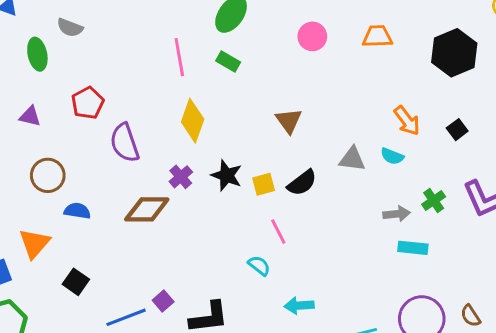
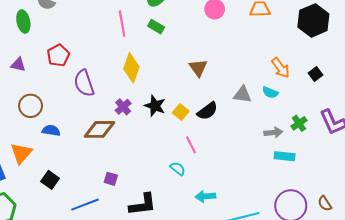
yellow square: (264, 184) -> (181, 112), turned -35
purple square: (163, 301) -> (111, 179), moved, turned -32

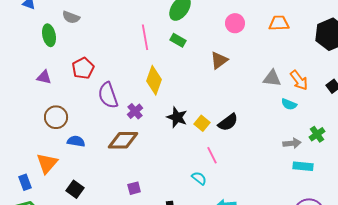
brown triangle: (198, 68) -> (219, 60), moved, turned 30
gray triangle: (242, 95) -> (272, 78), moved
purple cross: (123, 107) -> (135, 111), moved
purple square: (111, 179) -> (134, 188), turned -32

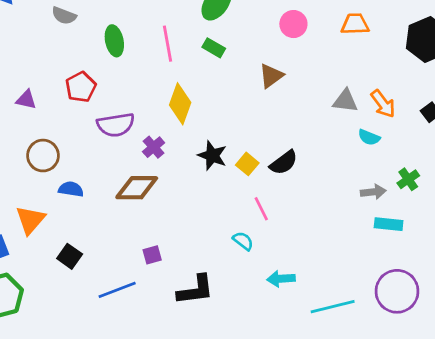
green ellipse: (49, 35) -> (114, 41), moved
purple semicircle: (108, 95) -> (116, 125), turned -80

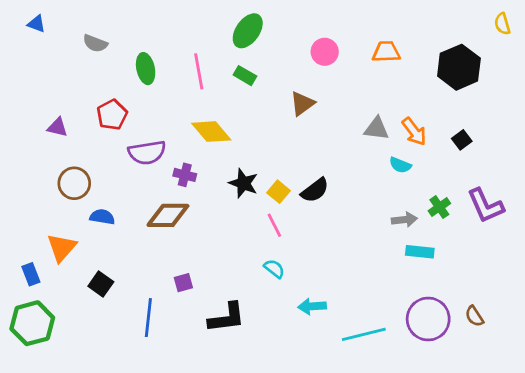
yellow diamond: (180, 104) -> (211, 132), turned -60
purple cross: (154, 147) -> (185, 175), turned -35
pink line: (261, 209) -> (274, 225), moved
blue line: (117, 290) -> (148, 318), turned -63

